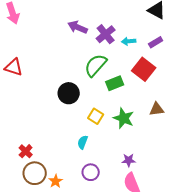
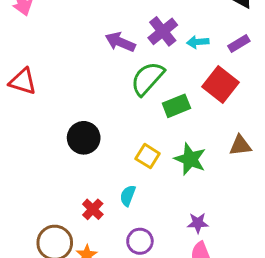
purple arrow: (78, 27) -> (120, 42), moved
black circle: (69, 93) -> (84, 138), moved
red cross: (26, 151) -> (93, 209), moved

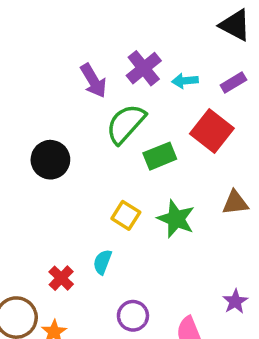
purple arrow: (120, 42) -> (93, 81), turned -144
black circle: (84, 138) -> (50, 160), moved
purple star: (198, 223) -> (235, 301), moved, turned -30
purple circle: (140, 241) -> (133, 316), moved

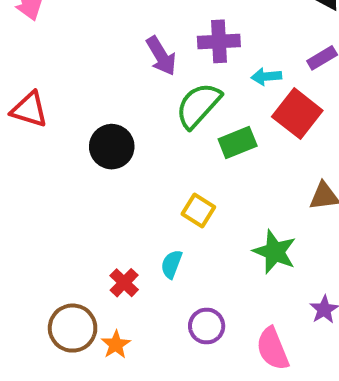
purple cross: (144, 68) -> (219, 41), turned 36
cyan arrow: (185, 81) -> (266, 76), moved
green star: (176, 219) -> (275, 252), moved

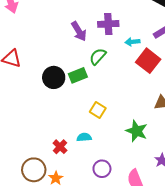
green semicircle: (198, 105) -> (98, 56), size x0.7
green rectangle: (238, 142) -> (78, 75), moved
cyan semicircle: (172, 264) -> (84, 137), turned 64

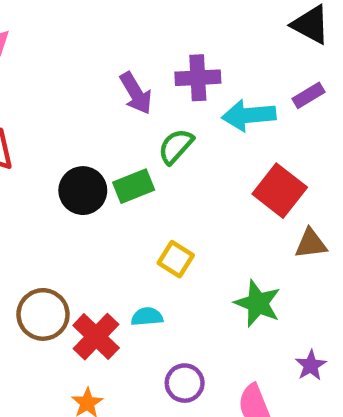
cyan arrow: (132, 42) -> (249, 115), size x1.6
red square: (148, 61) -> (280, 191), moved
red cross: (60, 147) -> (96, 337), size x1.5
brown circle: (34, 170) -> (43, 314), moved

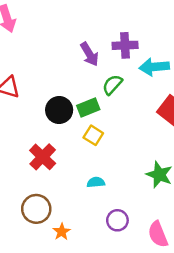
yellow square: (176, 259) -> (93, 135), moved
brown circle: (43, 314) -> (36, 209), moved
red cross: (96, 337) -> (43, 157), moved

